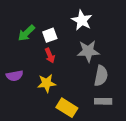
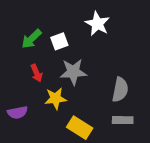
gray star: (88, 51) -> (73, 72), moved
red arrow: (50, 55) -> (36, 73), moved
purple semicircle: (15, 76) -> (17, 112), moved

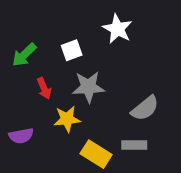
green arrow: (31, 39) -> (24, 55), moved
gray semicircle: (120, 90) -> (145, 108), turned 40
gray rectangle: (123, 120) -> (134, 145), moved

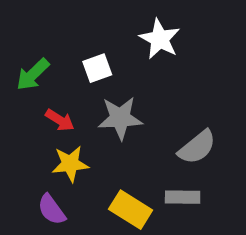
red arrow: (44, 88) -> (60, 120), turned -35
yellow star: (67, 119) -> (70, 164), moved
purple semicircle: (21, 136) -> (52, 210), moved, turned 65

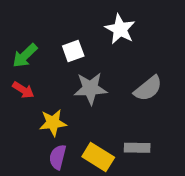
red arrow: (60, 120) -> (23, 90), moved
gray semicircle: (197, 147) -> (148, 88), moved
purple semicircle: (52, 210) -> (58, 157), moved, turned 50

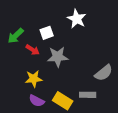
gray semicircle: (148, 88) -> (104, 73), moved
red arrow: (23, 90) -> (33, 50), moved
purple semicircle: (58, 157) -> (37, 101), turned -77

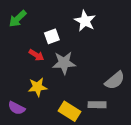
green arrow: (16, 36) -> (18, 19), moved
purple semicircle: (37, 101) -> (17, 108), moved

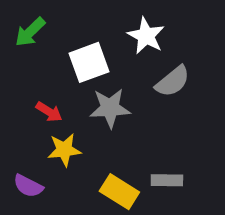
white square: (52, 36) -> (89, 62), size x1.5
red arrow: (36, 55) -> (49, 112), moved
gray semicircle: (115, 80) -> (173, 81), moved

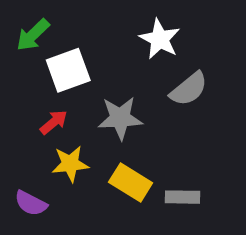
white square: (89, 62) -> (68, 70), moved
red arrow: (49, 112) -> (54, 122), turned -72
yellow rectangle: (119, 192) -> (131, 182), moved

